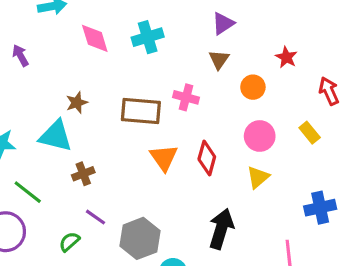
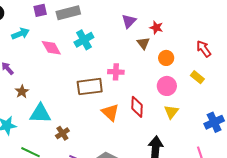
red star: (286, 57) -> (156, 27), moved
brown triangle: (219, 59) -> (143, 43), moved
orange circle: (253, 87) -> (166, 58), moved
brown star: (77, 103) -> (22, 92), moved

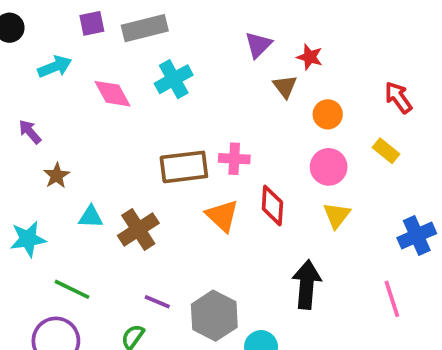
pink cross: (116, 72) -> (234, 159), moved
cyan triangle: (40, 114) -> (91, 217), size x0.6
brown cross: (62, 133) -> (138, 229), moved, size x1.5

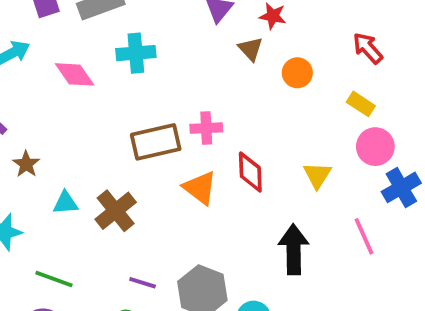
cyan cross: (174, 79) -> (136, 53), turned 30
pink circle: (329, 167) -> (375, 147), moved
pink line: (392, 299) -> (364, 236), moved

